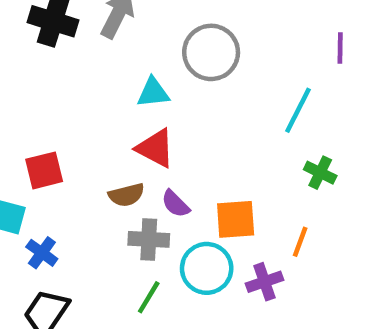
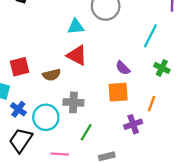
brown semicircle: (126, 195) -> (52, 75), moved
purple semicircle: (175, 204) -> (123, 68), moved
cyan circle: (207, 268) -> (46, 117), moved
green line: (149, 297) -> (86, 132), moved

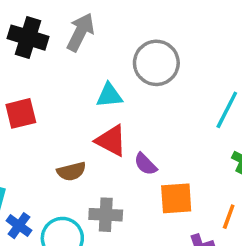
red square: (19, 67) -> (21, 113), moved
purple semicircle: (123, 68) -> (145, 164), moved

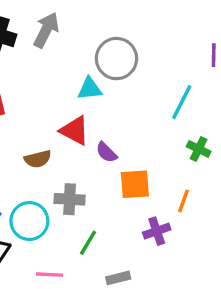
cyan triangle: (109, 95) -> (90, 89), moved

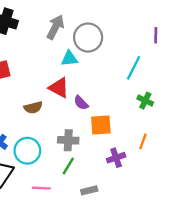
gray arrow: (46, 30) -> (55, 27), moved
gray cross: (70, 199) -> (68, 140), moved
orange line: (183, 201) -> (143, 141), moved

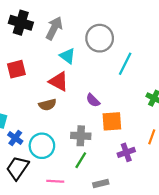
gray arrow: (55, 27) -> (54, 28), moved
cyan triangle: (69, 59) -> (67, 56), moved, turned 42
cyan line: (134, 68) -> (125, 64), moved
red triangle: (59, 88) -> (59, 81), moved

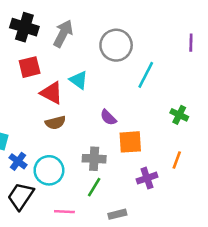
cyan triangle: (67, 56) -> (79, 80), moved
red square: (16, 69) -> (30, 67), moved
red triangle: (59, 81) -> (52, 93), moved

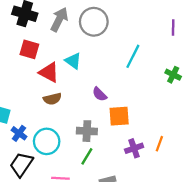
gray circle: (116, 45) -> (94, 22), moved
red square: (30, 67) -> (29, 49), turned 30
green cross: (179, 115) -> (173, 75), moved
orange line: (177, 160) -> (159, 144), moved

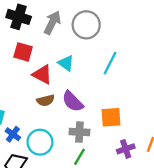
cyan line: (133, 56) -> (110, 63), moved
purple semicircle: (100, 94) -> (73, 102), moved, size x1.5

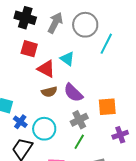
cyan line: (110, 63) -> (106, 44), moved
gray cross: (79, 132) -> (79, 120), turned -30

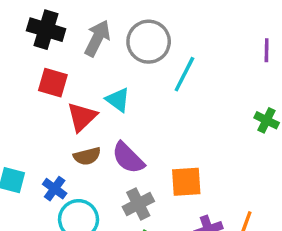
red triangle: (46, 69) -> (82, 117), turned 48
blue cross: (20, 122) -> (55, 189), moved

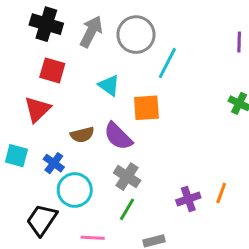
red triangle: (82, 117) -> (37, 109), moved
orange square: (186, 182) -> (146, 108), moved
gray cross: (138, 204) -> (127, 177), turned -30

